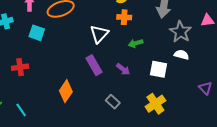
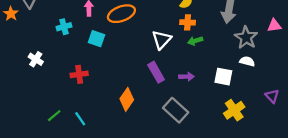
green arrow: (136, 43) -> (195, 41), moved
purple arrow: (123, 69) -> (186, 77), turned -40
gray rectangle: (113, 102) -> (176, 110), size x1.6
yellow cross: (155, 104) -> (234, 110), moved

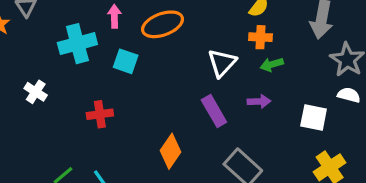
cyan cross: (64, 27) -> (77, 44), size x1.6
purple arrow: (186, 77) -> (259, 101), moved

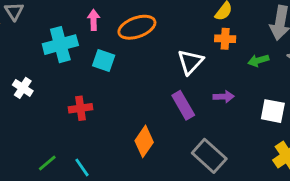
green arrow: (272, 64) -> (258, 60), moved

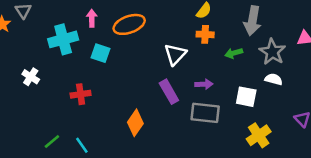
gray rectangle: (209, 156) -> (205, 113), moved, turned -36

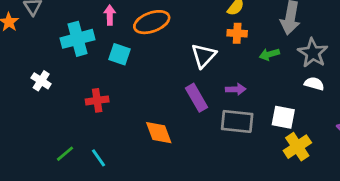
white square: (246, 97) -> (283, 117), moved
orange diamond: (135, 123) -> (159, 133), turned -55

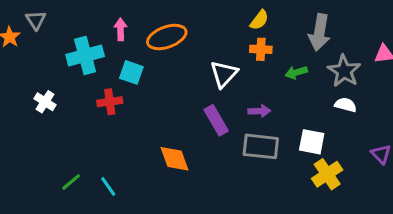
red cross: (97, 100) -> (110, 102), moved

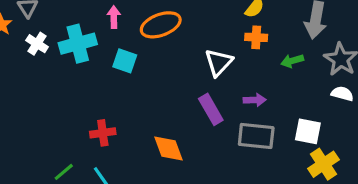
white cross: (45, 102) -> (37, 44), moved
red cross: (110, 102) -> (103, 133), moved

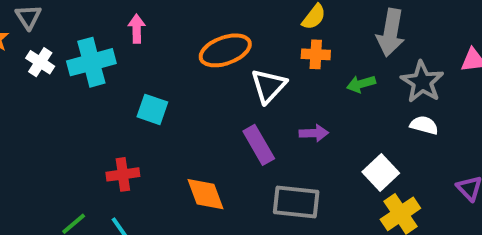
orange ellipse: (161, 25) -> (225, 50), moved
cyan square: (125, 61) -> (152, 109), moved
white square: (308, 131) -> (381, 172), turned 36
gray rectangle: (256, 136) -> (296, 202), moved

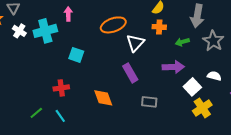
white semicircle: (424, 125) -> (214, 76), moved
purple arrow: (314, 133) -> (173, 67), moved, size x1.5
gray rectangle: (296, 202) -> (149, 102), size x0.7

